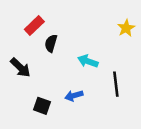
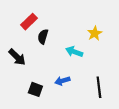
yellow star: (126, 28) -> (95, 33), moved
black line: (116, 84) -> (99, 87), moved

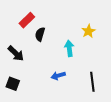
cyan arrow: (74, 52) -> (69, 48), turned 63
black square: (35, 89) -> (13, 84), moved

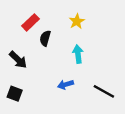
yellow star: (88, 31) -> (77, 21), moved
black line: (92, 82) -> (104, 91), turned -54

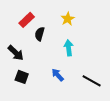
blue arrow: (65, 85) -> (58, 75), turned 64
black square: (15, 94) -> (22, 77), moved

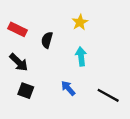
red rectangle: (27, 20) -> (18, 29), moved, turned 70

